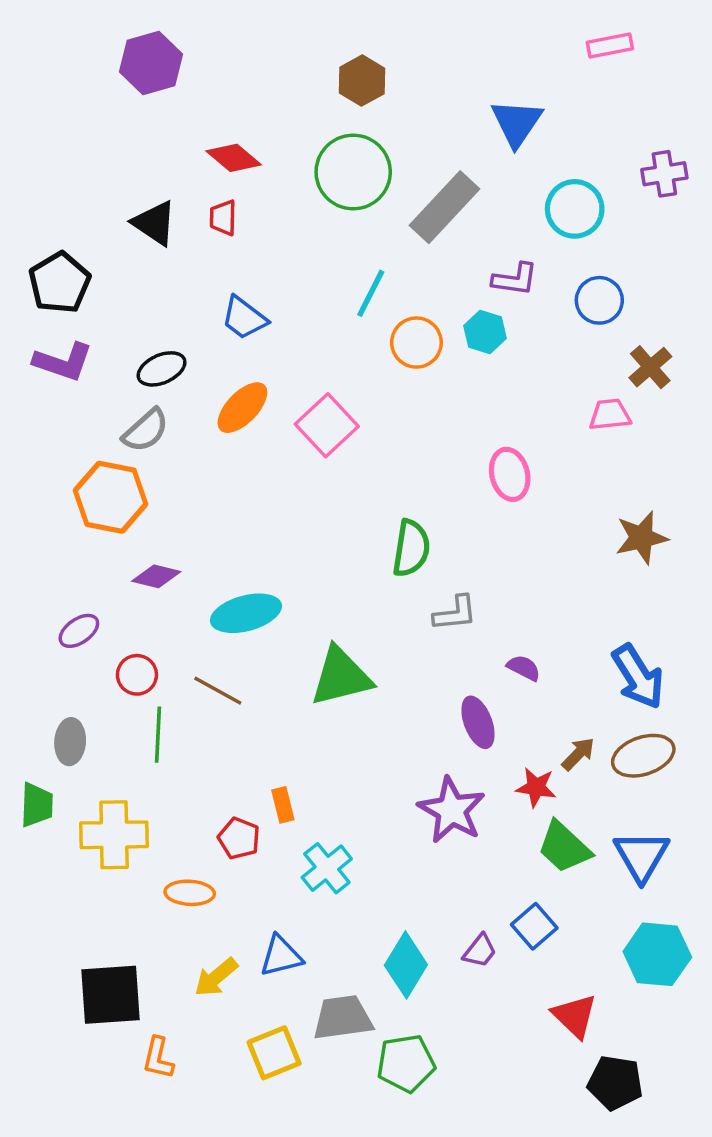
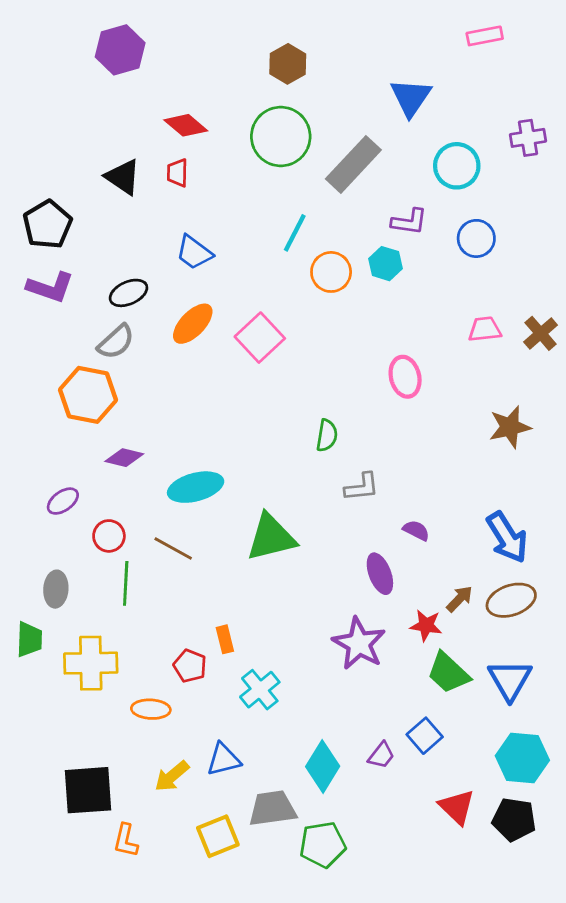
brown cross: (650, 367) -> (541, 333), moved
green semicircle: (411, 548) -> (327, 435), size x0.7
black pentagon: (615, 1083) -> (514, 820), moved

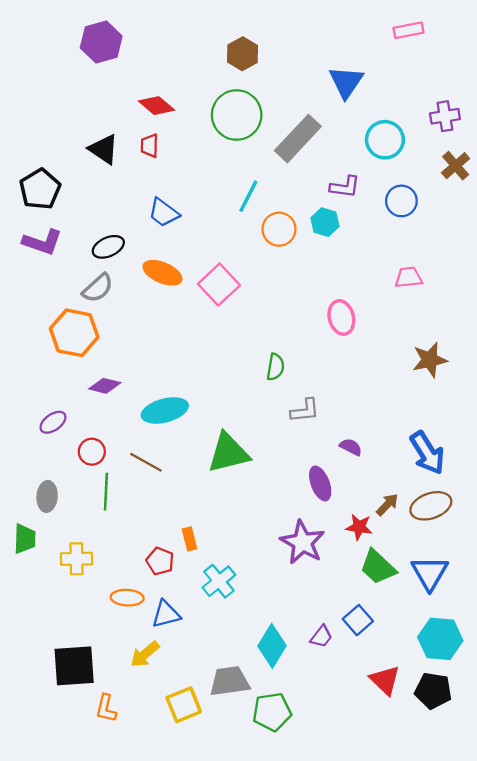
orange ellipse: (193, 324) -> (162, 273), turned 69
brown cross: (541, 333) -> (456, 166), moved
yellow cross: (91, 663) -> (77, 559), size x0.7
blue triangle: (223, 759) -> (166, 614), moved

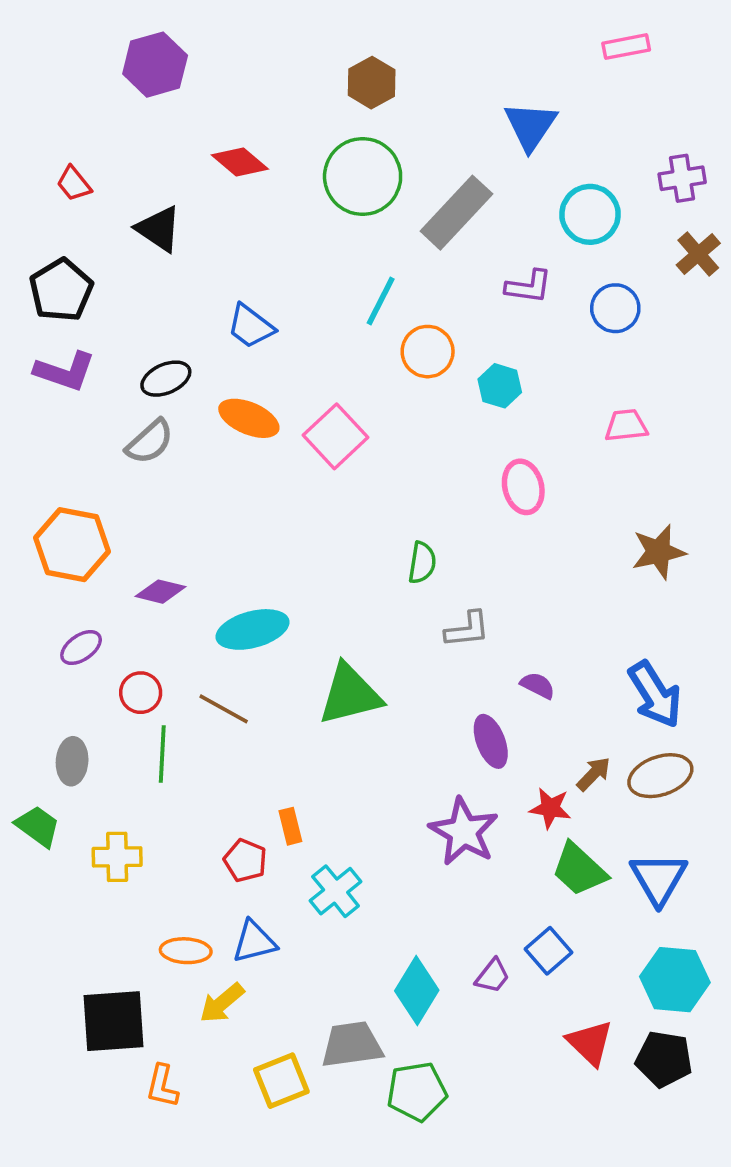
red trapezoid: (149, 146) -> (74, 184), moved, turned -40
cyan hexagon: (325, 222) -> (500, 386), moved
orange hexagon: (74, 333) -> (72, 545), moved
green trapezoid: (25, 539) -> (38, 826), turned -56
orange ellipse: (127, 598) -> (186, 951), moved

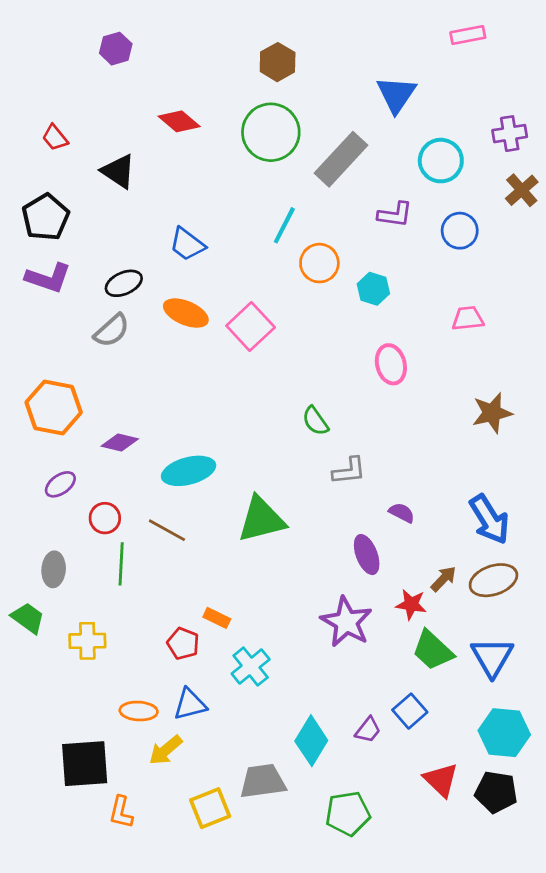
purple hexagon: (155, 65) -> (116, 49), size x0.7
green semicircle: (422, 563) -> (315, 421), turned 136
orange rectangle: (290, 826) -> (217, 618), turned -50
green pentagon: (417, 1091) -> (348, 814), moved

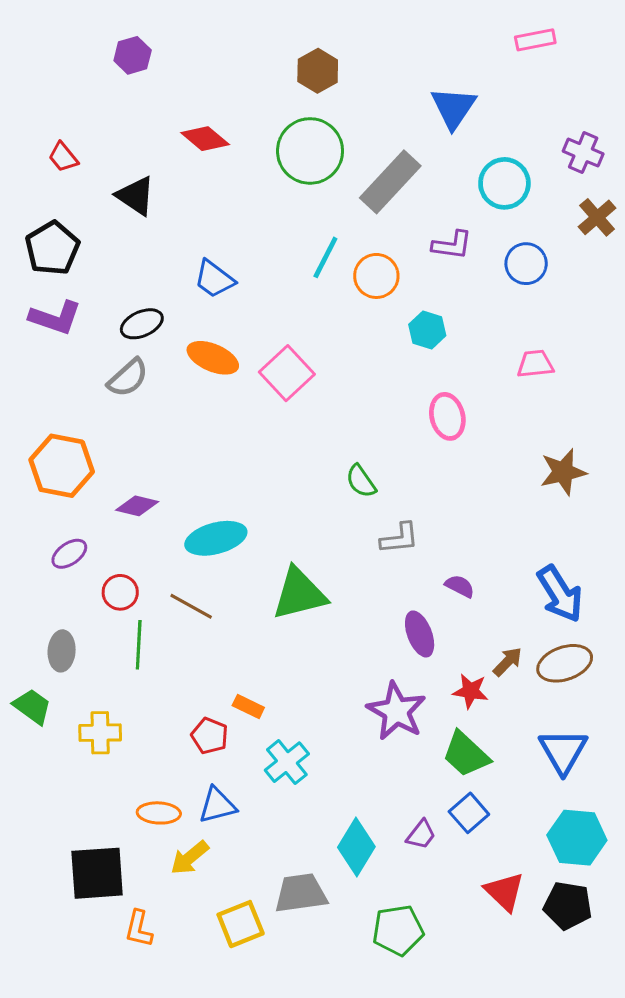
purple cross: (510, 134) -> (583, 153), turned 32
orange circle: (319, 263) -> (376, 276), moved
green trapezoid: (433, 650) -> (466, 754), moved

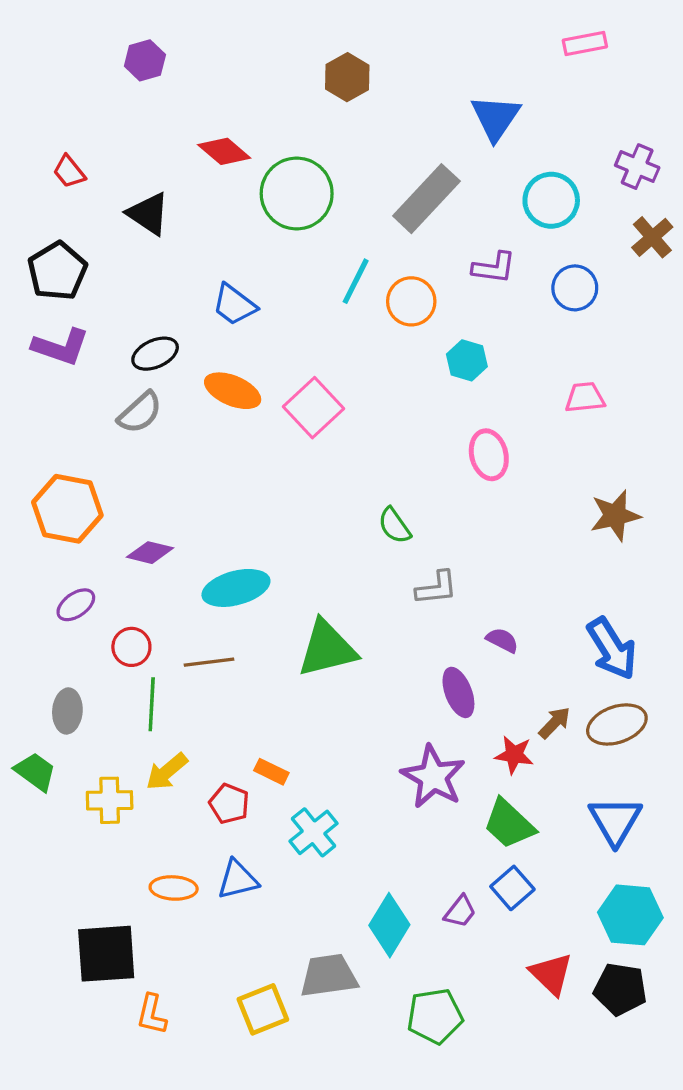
green circle: (310, 151) -> (297, 194), moved
brown line: (191, 606) -> (209, 662), turned -36
yellow arrow: (190, 858) -> (167, 772), moved

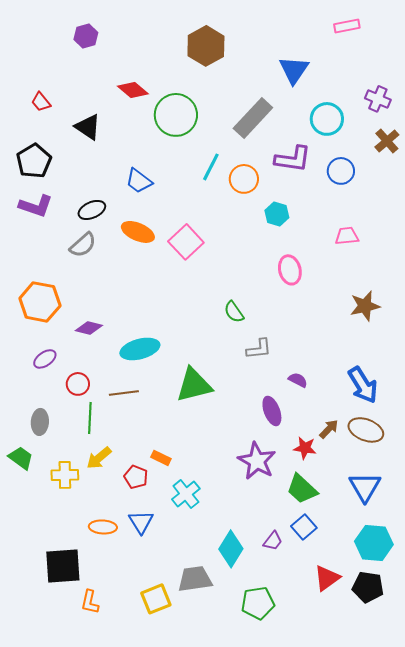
brown hexagon: (347, 77) -> (206, 46), size x1.4
purple L-shape: (494, 268) -> (293, 159), size x1.4
brown ellipse: (617, 724) -> (366, 430), turned 40
blue triangle: (238, 880) -> (141, 522), turned -48
red triangle: (551, 974) -> (327, 578), turned 40

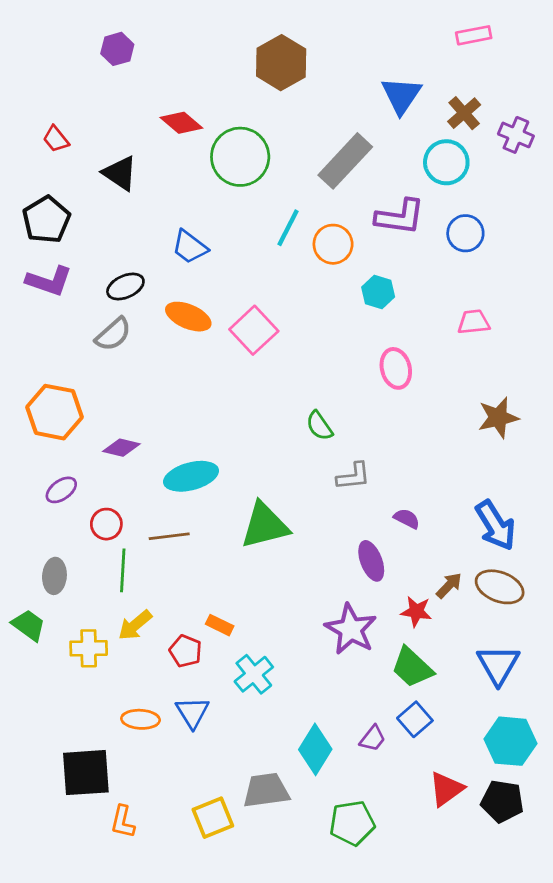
brown cross: (387, 141) -> (464, 113), moved

